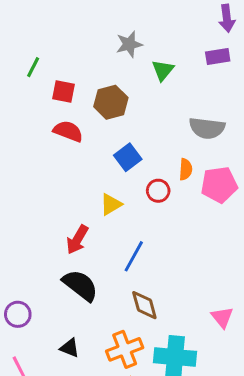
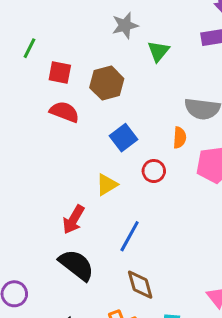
orange semicircle: (186, 169) -> (180, 138), moved

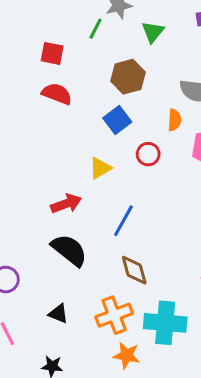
green line: (29, 48) -> (96, 29), moved
brown hexagon: (107, 83) -> (128, 77), moved
red arrow: (73, 220) -> (66, 204), turned -140

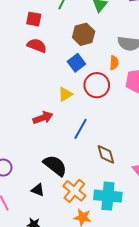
red circle: (148, 154) -> (97, 85), size x1.6
black semicircle: (69, 250) -> (55, 166), moved
brown diamond: (134, 270) -> (106, 154), moved
orange cross: (114, 315) -> (74, 191), turned -30

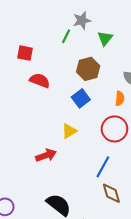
red square: (34, 19) -> (25, 53), moved
red circle: (97, 85) -> (114, 129), moved
blue line: (80, 129) -> (103, 167), moved

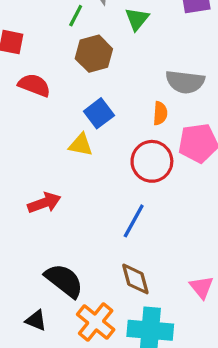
brown hexagon: (88, 69) -> (94, 54), moved
yellow triangle: (69, 131) -> (81, 145), moved, turned 42
brown diamond: (111, 193) -> (135, 279), moved

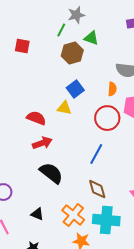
green triangle: (137, 19) -> (91, 38), moved, turned -49
red semicircle: (34, 85) -> (36, 118), moved
black semicircle: (64, 281) -> (51, 173), moved

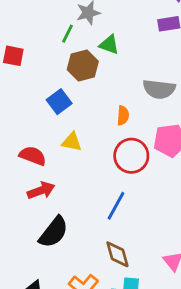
blue square: (75, 89) -> (59, 102), moved
orange semicircle: (112, 89) -> (123, 115), moved
black semicircle: (51, 173) -> (54, 232), turned 90

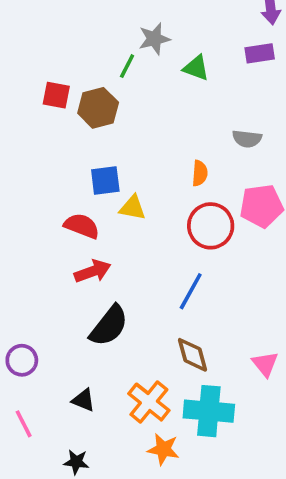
green triangle: (109, 45) -> (196, 68), moved
brown hexagon: (83, 66) -> (98, 108), moved
gray semicircle: (159, 89) -> (247, 139), size x0.7
blue square: (59, 102) -> (105, 180), moved, turned 30

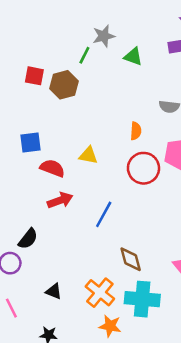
blue square: (105, 180) -> (31, 143), moved
blue line: (191, 291) -> (104, 214), moved
black semicircle: (109, 326) -> (28, 239), moved, size x0.7

